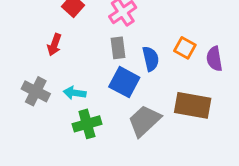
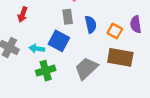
orange square: (185, 48) -> (115, 31), moved
blue square: (124, 82) -> (59, 41), moved

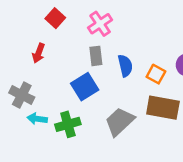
blue square: (59, 41) -> (85, 87), turned 30
cyan arrow: (37, 49) -> (37, 119), moved

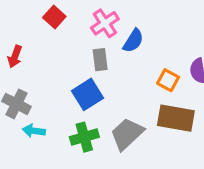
red arrow: (39, 53) -> (15, 57), moved
blue semicircle: (125, 66) -> (133, 41), moved, turned 45
green cross: (68, 124) -> (84, 137), moved

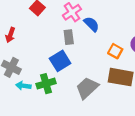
blue semicircle: (133, 41) -> (91, 24), turned -77
green cross: (84, 137) -> (46, 84), moved

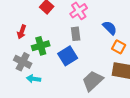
blue semicircle: (91, 24) -> (110, 28), moved
green cross: (46, 84) -> (41, 46), moved

